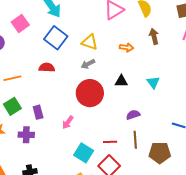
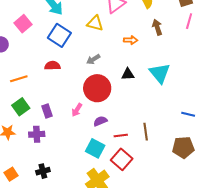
yellow triangle: (90, 42) -> (95, 23), moved
cyan triangle: (153, 82) -> (160, 73), size x1.6
purple semicircle: (133, 115) -> (100, 121), moved
pink arrow: (68, 122) -> (77, 110), moved
brown pentagon: (160, 153) -> (183, 147), moved

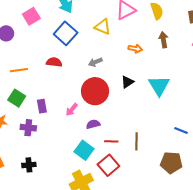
black triangle: (128, 74) -> (127, 82), turned -40
green square: (21, 107) -> (17, 98), turned -30

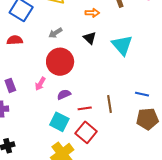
black triangle: (127, 82) -> (90, 38), moved, turned -32
blue line: (181, 130) -> (142, 94), moved

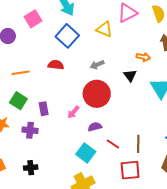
orange arrow: (92, 13) -> (143, 57), moved
red line: (85, 108) -> (113, 144), turned 32
red square: (86, 132) -> (130, 170), moved, turned 35

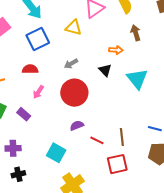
blue square: (67, 36) -> (38, 39), turned 30
purple rectangle: (44, 109) -> (24, 114), turned -32
pink arrow: (73, 112) -> (38, 92), moved
purple cross: (30, 130) -> (13, 148), moved
cyan square: (86, 153) -> (56, 153), moved

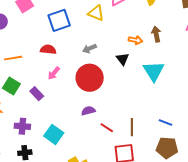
brown arrow: (136, 33) -> (156, 34), moved
cyan square: (56, 153) -> (54, 134), moved

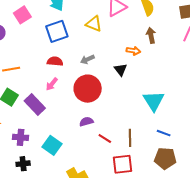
brown arrow: (156, 34) -> (151, 35), moved
red semicircle: (48, 49) -> (55, 61), moved
cyan triangle: (154, 71) -> (154, 101), moved
purple rectangle: (37, 94) -> (35, 105), size x1.5

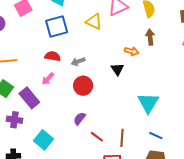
gray arrow: (87, 59) -> (78, 62), moved
red circle: (88, 89) -> (83, 86), size x0.7
purple semicircle: (86, 122) -> (80, 119), turned -40
purple cross: (21, 137) -> (14, 120), moved

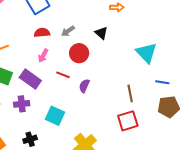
black triangle: (117, 69) -> (101, 33), moved
red line: (97, 137) -> (63, 75), moved

